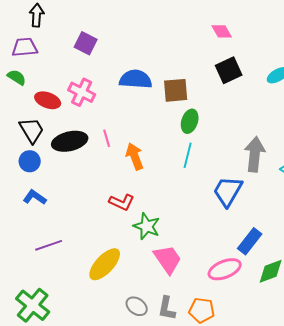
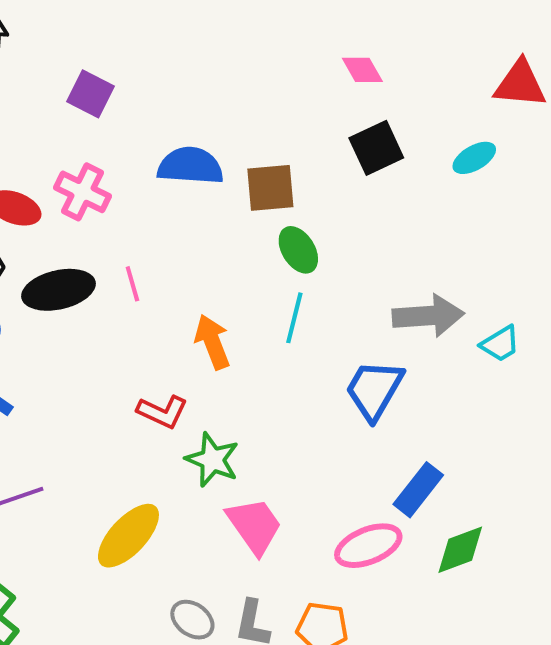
green ellipse: (190, 121) -> (298, 250), turned -50
gray arrow: (255, 154) -> (428, 316), turned 80
orange arrow: (135, 156) -> (212, 342), moved

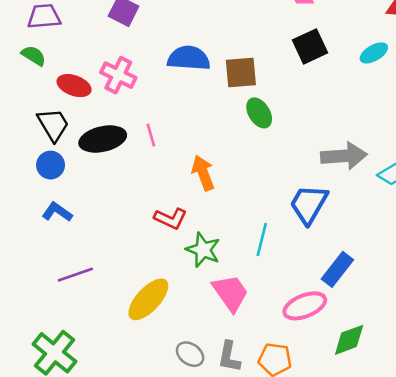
cyan line: (294, 318) -> (262, 239), moved
green diamond: (460, 550) -> (349, 340), moved

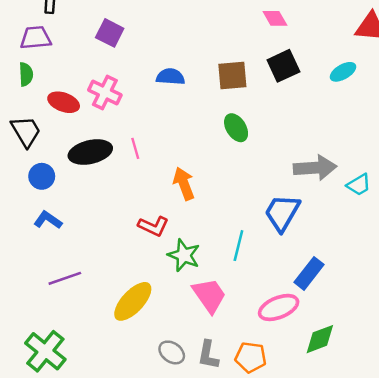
green semicircle: (34, 56) -> (26, 74), turned 55
blue semicircle: (189, 58) -> (170, 77), size x0.7
brown square: (241, 73) -> (232, 75), moved
black trapezoid: (53, 125) -> (26, 131), moved

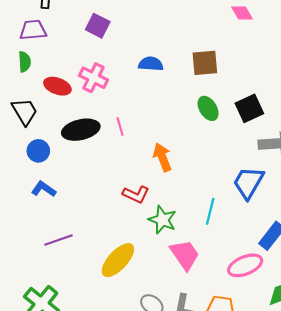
black square: (283, 66) -> (249, 108), moved

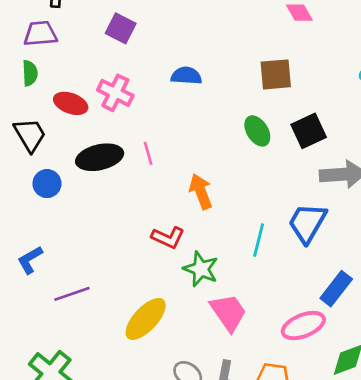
brown square: (205, 63) -> (276, 74), moved
blue L-shape: (44, 189) -> (30, 260), moved, turned -65
cyan line: (210, 211) -> (259, 240), moved

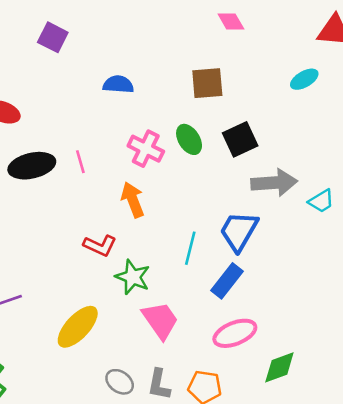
pink cross: (115, 93) -> (146, 149), moved
blue rectangle: (336, 289) -> (227, 281), moved

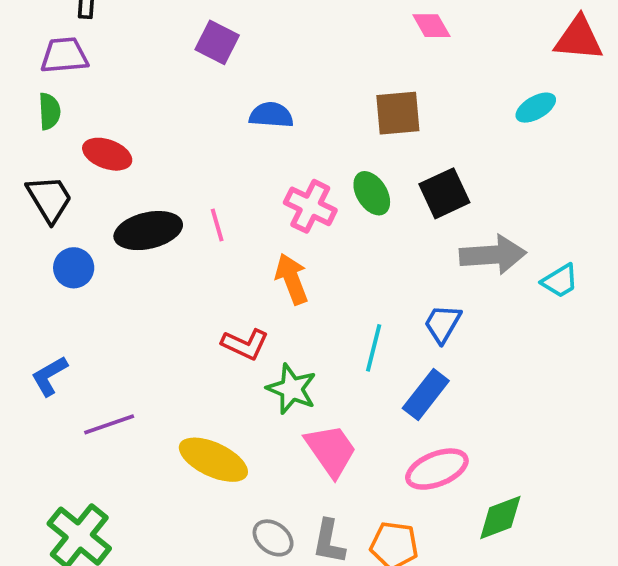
purple square: (53, 37) -> (217, 42), moved
blue trapezoid: (239, 231) -> (443, 324), size x0.7
yellow ellipse: (78, 327) -> (213, 460), turned 72

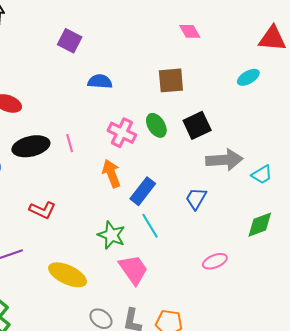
red L-shape: (245, 344) -> (42, 210), moved
cyan line: (374, 348) -> (150, 226), moved, turned -45
blue rectangle: (426, 394) -> (143, 191), moved
pink ellipse: (437, 469) -> (215, 261), moved, size x0.7
green diamond: (500, 517) -> (260, 225), moved

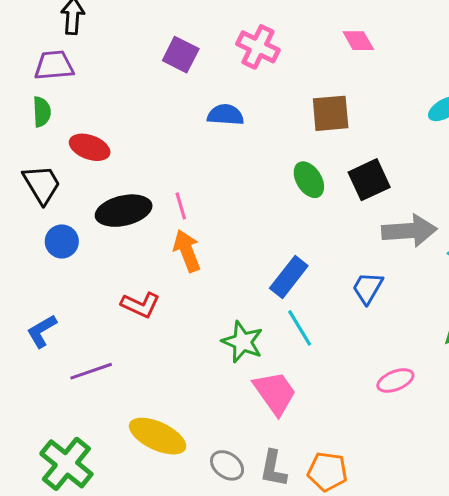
pink cross: (122, 133) -> (258, 47), moved
orange arrow: (111, 173) -> (187, 251), moved
yellow ellipse: (68, 275) -> (158, 436), moved

